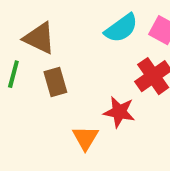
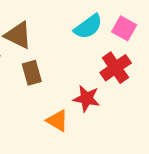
orange triangle: (85, 138) -> (57, 121), turned -30

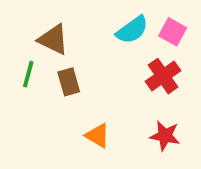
red star: (86, 98) -> (165, 136), moved

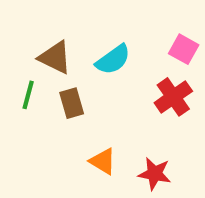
cyan semicircle: (132, 30) -> (113, 60), moved
red star: (165, 136) -> (155, 174), moved

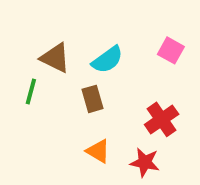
red cross: (173, 97) -> (162, 119), moved
brown rectangle: (72, 103) -> (92, 99), moved

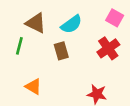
red cross: (162, 119) -> (108, 48), moved
orange triangle: (98, 151) -> (33, 87), moved

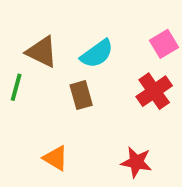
pink square: (115, 18) -> (164, 44), turned 30
orange triangle: (33, 87) -> (56, 158), moved

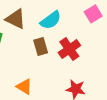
red cross: (154, 91) -> (69, 49), moved

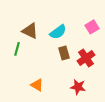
brown rectangle: (41, 47) -> (64, 53), moved
red cross: (69, 49) -> (86, 58), moved

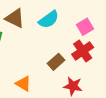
pink square: (92, 27) -> (85, 27), moved
brown rectangle: (64, 53) -> (56, 62), moved, turned 64

